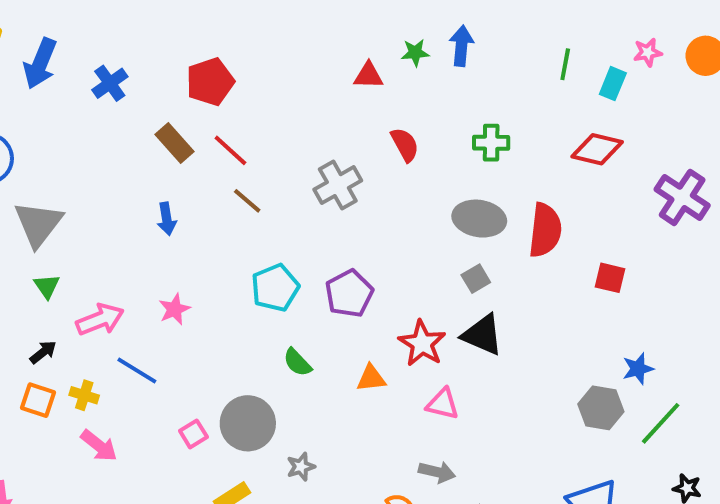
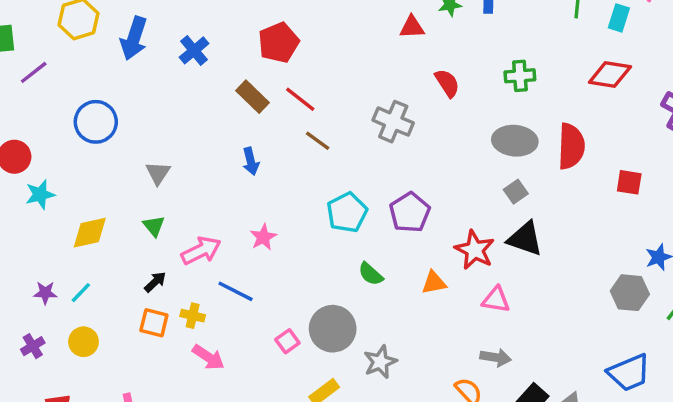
gray cross: (338, 185) -> (393, 122), turned -33
gray triangle: (38, 224) -> (158, 173), moved, size x0.6
gray star: (301, 467) -> (380, 362), size x1.4

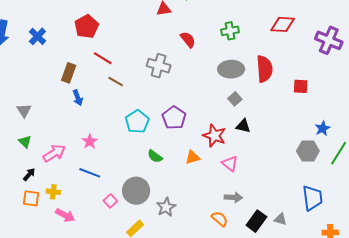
brown rectangle: (253, 97) -> (69, 73), moved, turned 72
black triangle: (525, 239) -> (243, 126), size x0.7
blue line: (236, 291) -> (90, 173), moved
pink triangle: (496, 300) -> (230, 164), turned 36
blue trapezoid: (629, 373) -> (312, 198), turned -68

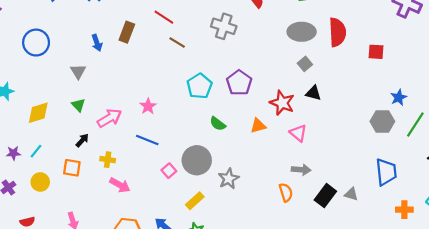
blue arrow: (78, 98) -> (97, 43), moved
orange square: (31, 198) -> (72, 168), moved
orange semicircle: (220, 219) -> (286, 192), turned 30

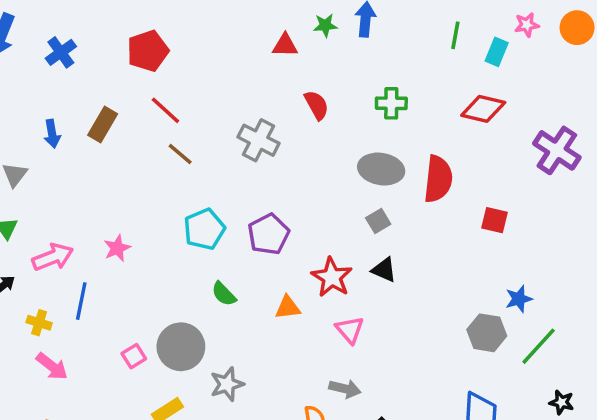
blue line: (147, 140) -> (81, 301), moved, turned 70

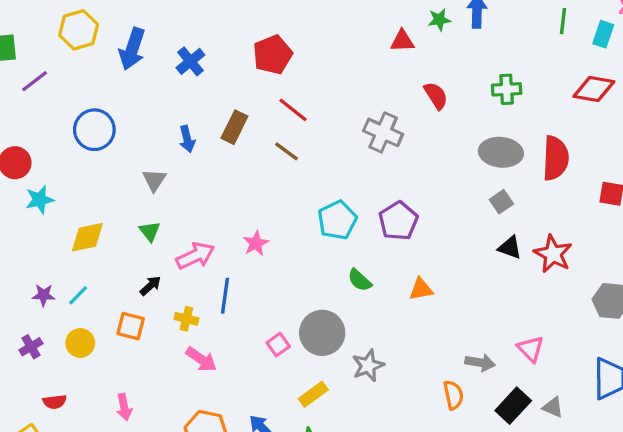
brown line: (180, 154) -> (287, 151), moved
red star: (332, 277) -> (553, 254), moved
pink triangle: (350, 330) -> (531, 349), moved

